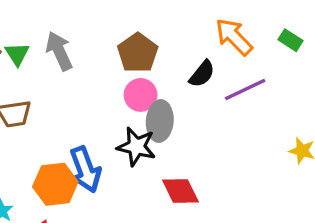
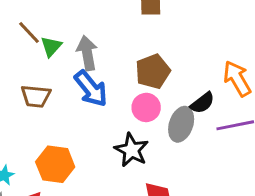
gray ellipse: (160, 121) -> (181, 124), moved
blue arrow: (85, 170) -> (91, 89), moved, turned -33

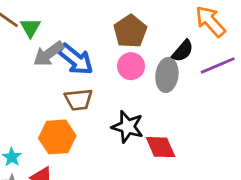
gray arrow: (87, 53) -> (49, 54), moved, turned -104
brown trapezoid: (36, 96) -> (79, 100), moved
black star: (132, 150) -> (128, 127), moved

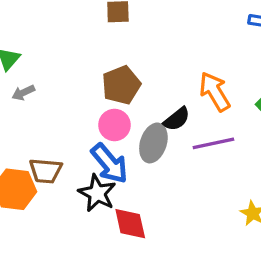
gray arrow: (49, 54) -> (23, 93), size x0.6
blue arrow: (76, 59) -> (110, 163), moved
brown trapezoid: (79, 100) -> (46, 171), moved

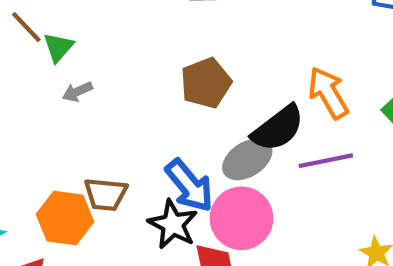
black semicircle: (177, 119) -> (278, 128), size x1.5
pink circle: (114, 125) -> (241, 218), moved, size x1.5
gray ellipse: (153, 143) -> (247, 159), turned 39

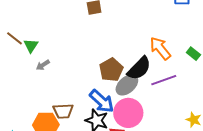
brown pentagon: (206, 83) -> (111, 70), moved

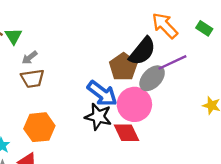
brown pentagon: (111, 70) -> (123, 67), moved
gray ellipse: (127, 85) -> (152, 78), moved
brown trapezoid: (63, 111) -> (33, 78), moved

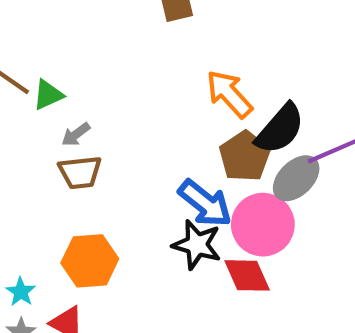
orange arrow: (165, 26) -> (229, 94), moved
green triangle: (14, 36) -> (48, 95), turned 36

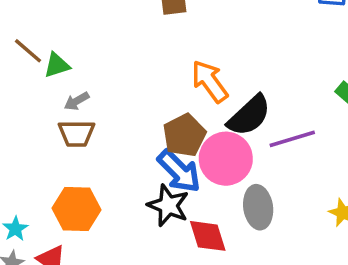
brown pentagon: (245, 156) -> (184, 135), moved
gray ellipse: (296, 178) -> (258, 207), moved, turned -60
pink circle: (263, 225) -> (226, 159), moved

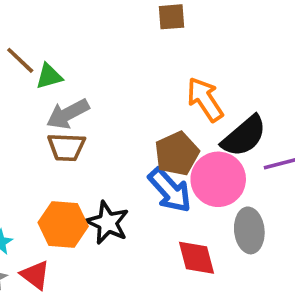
gray arrow: (77, 101) -> (68, 114), size x1.6
black star: (168, 205) -> (108, 223), moved

